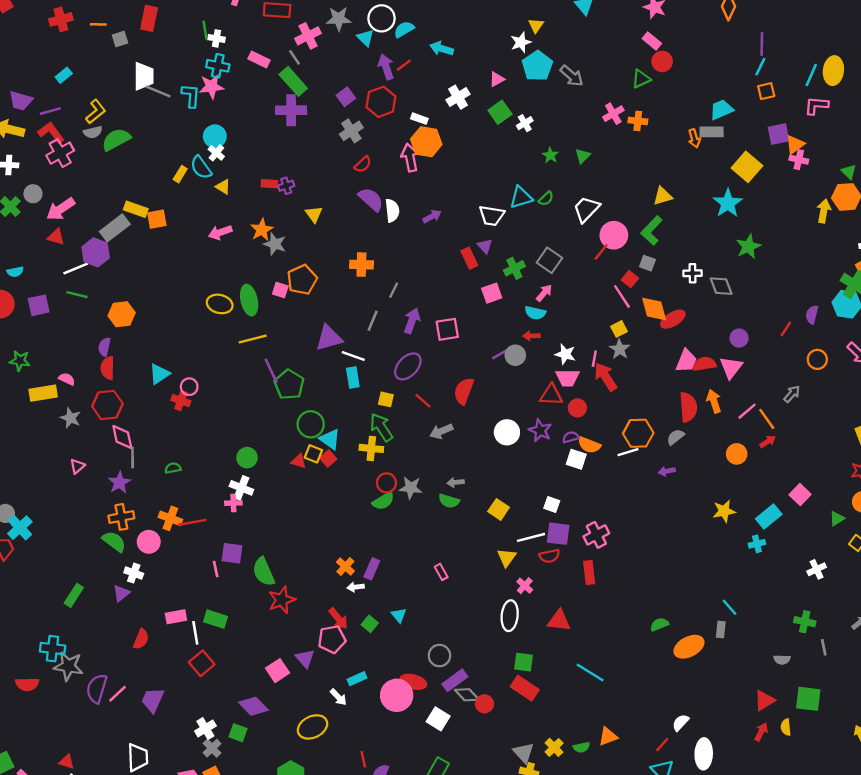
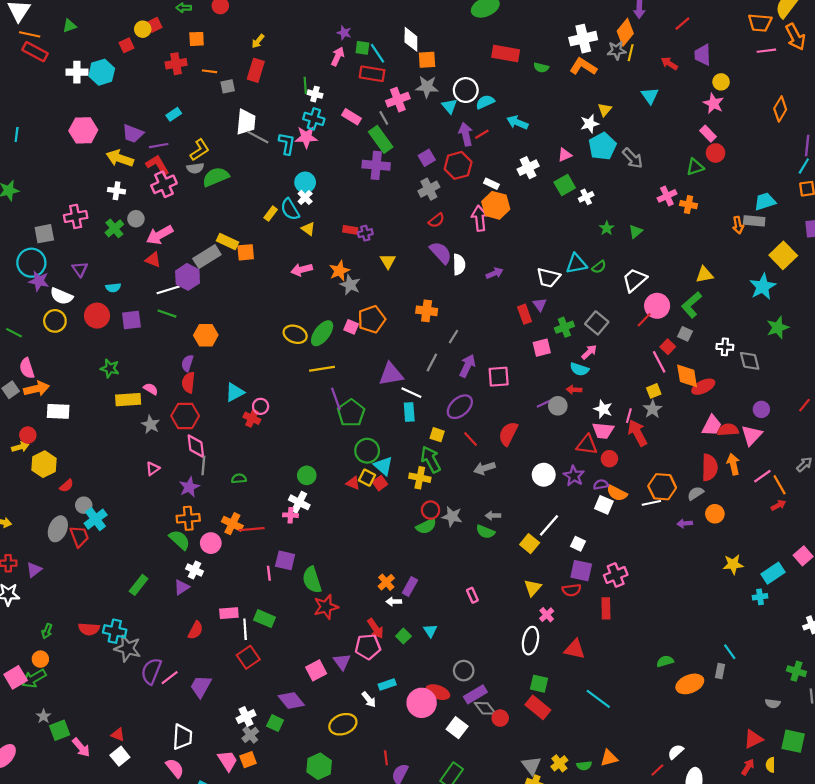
green ellipse: (249, 300) -> (322, 333), turned 44
orange circle: (737, 454) -> (715, 514), moved
white line: (531, 537) -> (549, 525), moved, turned -40
red semicircle: (27, 684) -> (89, 629), moved

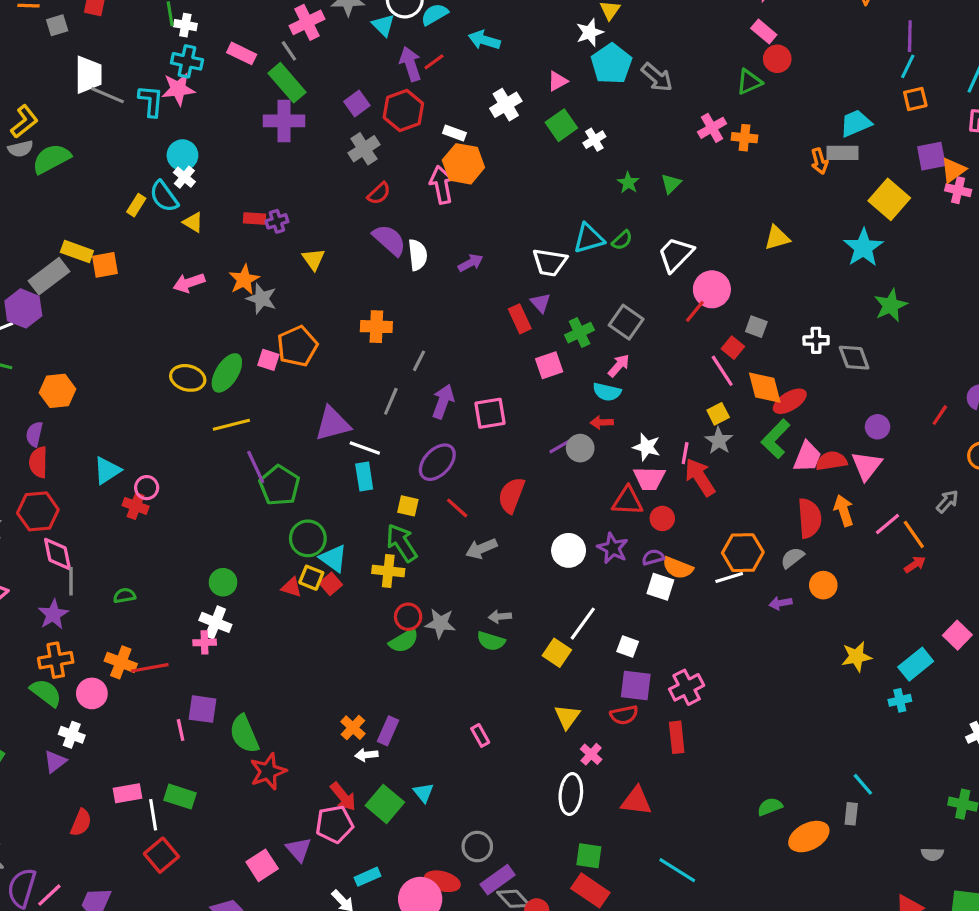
green L-shape: (692, 305) -> (776, 439), moved
green square: (403, 636) -> (385, 804), size x1.6

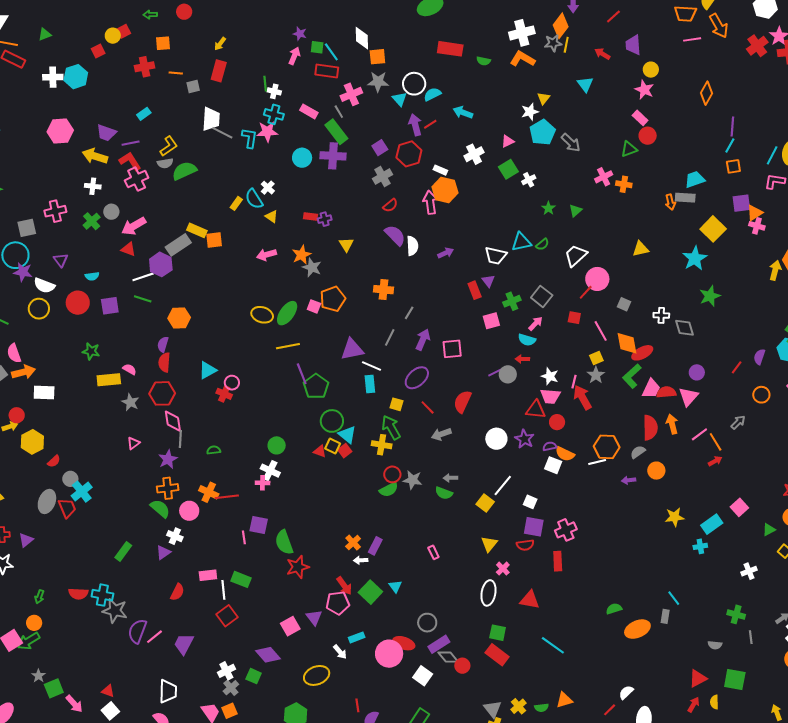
cyan circle: (182, 155) -> (302, 158), moved
red square: (733, 348) -> (574, 318), moved, turned -32

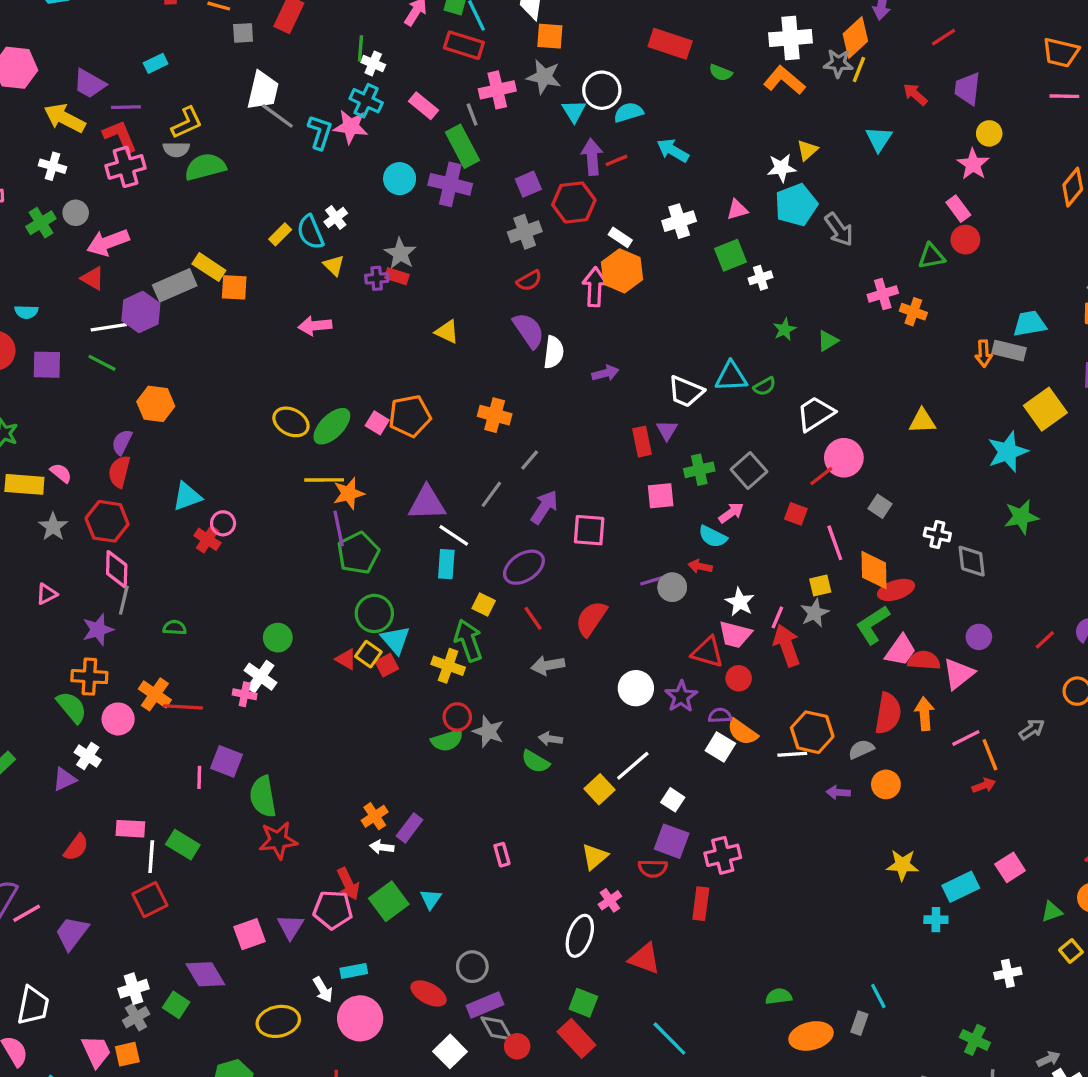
purple cross: (325, 219) -> (377, 278), moved
yellow triangle: (346, 245) -> (447, 332), turned -42
orange star: (302, 255) -> (349, 493), moved
gray star: (312, 267) -> (400, 253), moved
pink circle: (389, 654) -> (360, 1018), moved

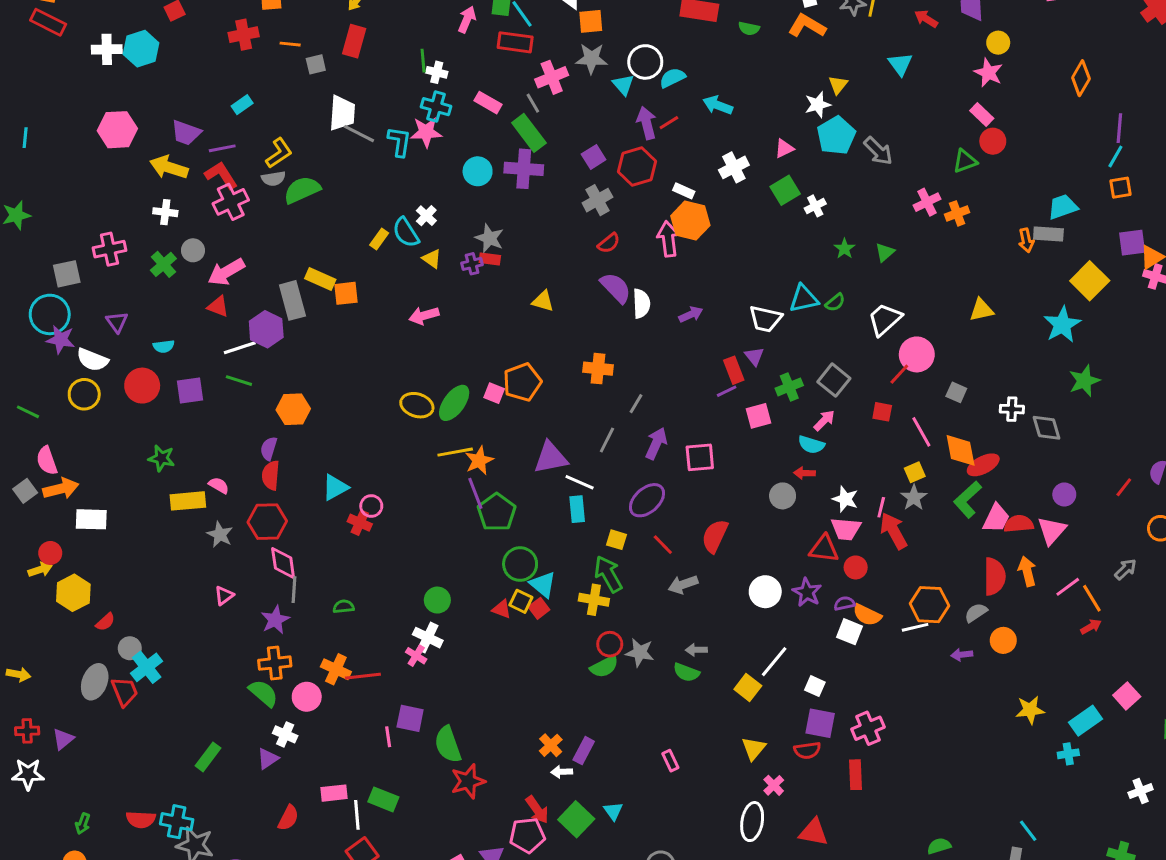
gray rectangle: (175, 285) -> (292, 300), turned -72
orange cross: (913, 312) -> (957, 213), turned -30
purple line: (652, 581) -> (727, 391), moved
pink cross: (245, 694) -> (416, 656), turned 30

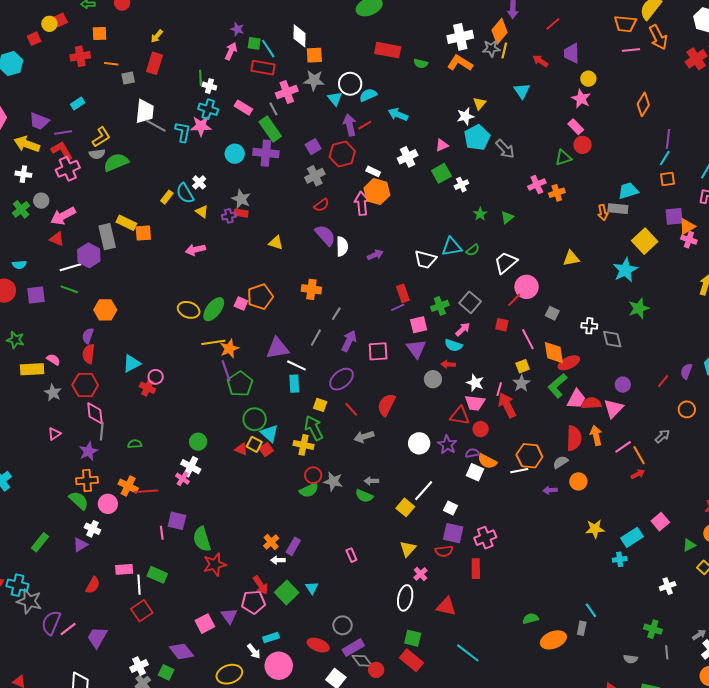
purple triangle: (754, 356) -> (416, 349), moved, size x1.5

